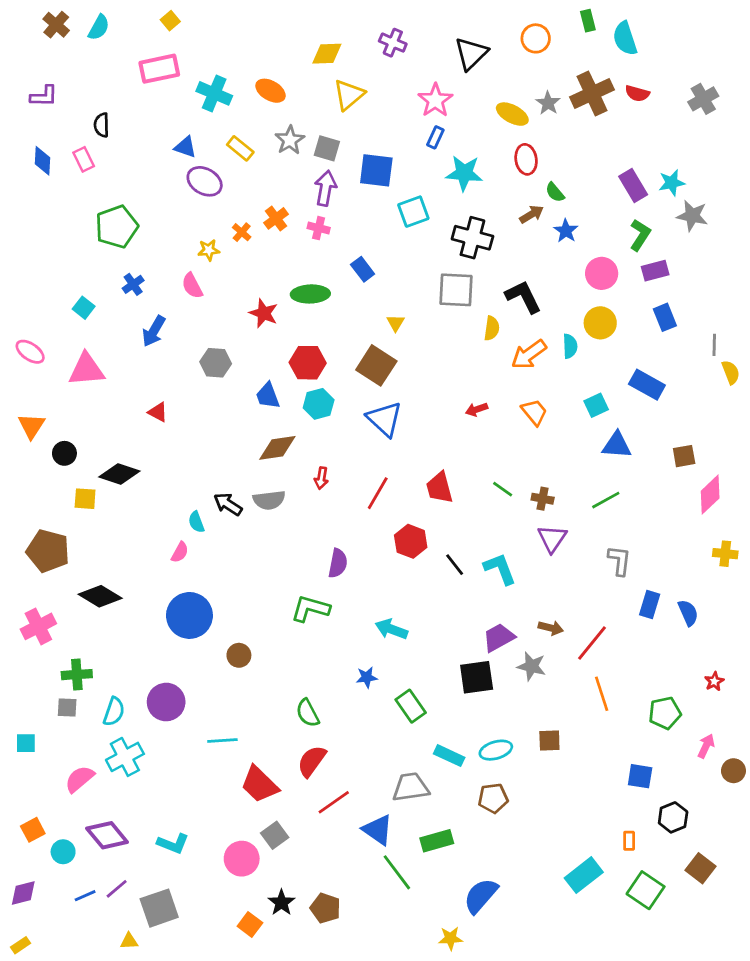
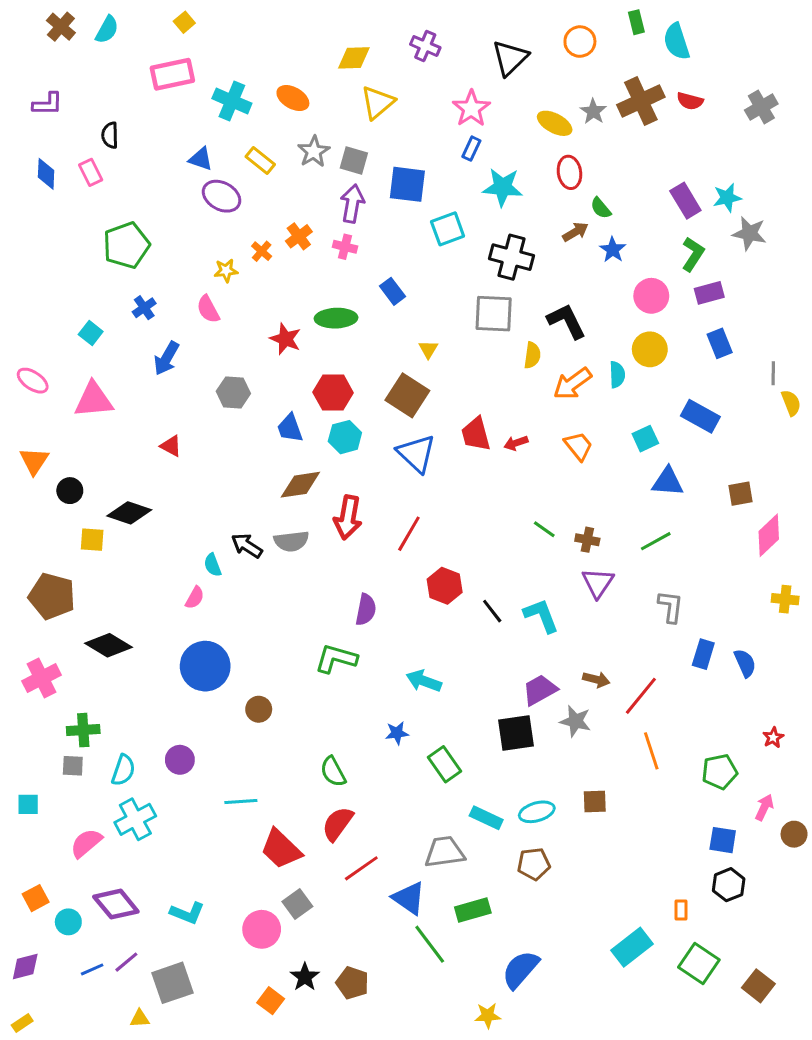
red arrow: (321, 478) -> (348, 517), size x1.8
red trapezoid: (439, 488) -> (476, 434), moved
purple circle: (166, 702) -> (180, 760), size x0.7
blue square: (640, 776) -> (723, 840), moved
brown square: (701, 868) -> (758, 986), moved

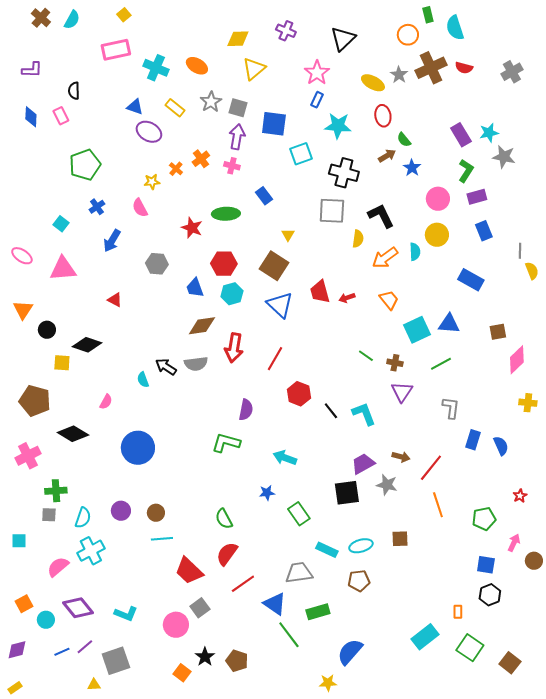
orange circle: (580, 42) -> (408, 35), moved
cyan square: (645, 439) -> (417, 330), moved, size x1.5
pink semicircle: (195, 598) -> (106, 402), moved
brown circle: (259, 709) -> (156, 513), moved

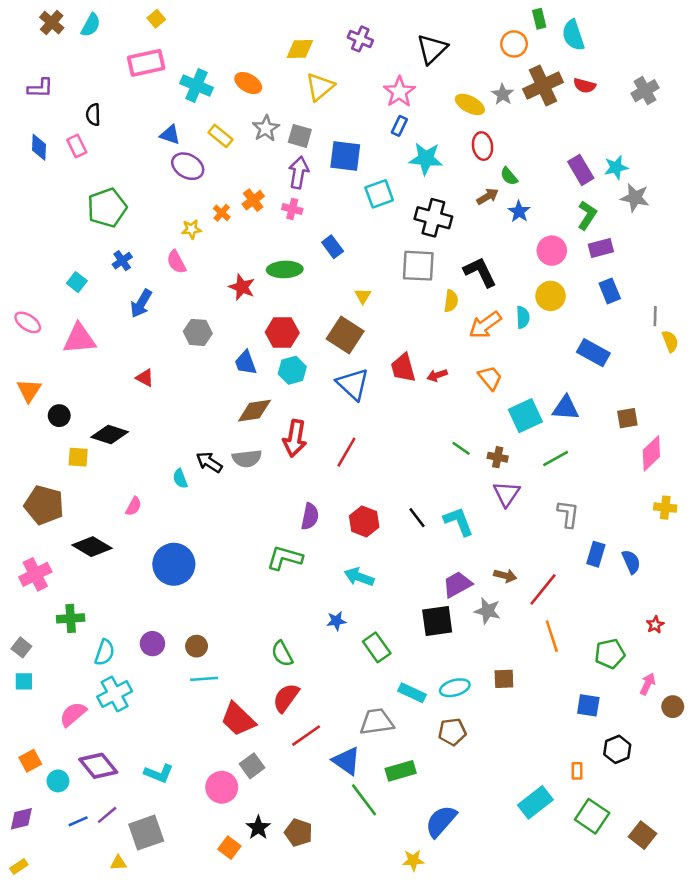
red hexagon: (299, 394) -> (364, 521), moved
gray square: (49, 515) -> (21, 647), moved, turned 35
blue square: (486, 565) -> (588, 705), moved

